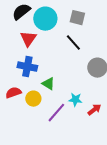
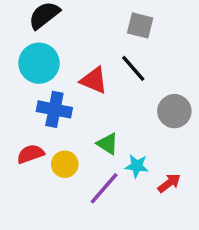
cyan circle: (45, 19) -> (39, 63), moved
red triangle: (28, 39) -> (94, 80), moved, turned -42
green triangle: (48, 84) -> (108, 144), moved

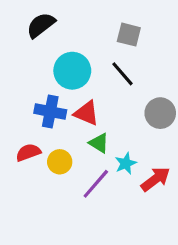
cyan circle: (39, 63) -> (72, 71), moved
red triangle: (94, 80) -> (86, 113), moved
cyan star: (137, 166) -> (126, 163), turned -30
red arrow: (169, 183) -> (156, 179), size x1.4

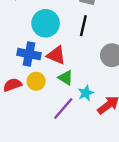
black line: (123, 74) -> (83, 26), turned 54
yellow circle: (60, 162) -> (36, 81), moved

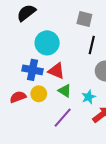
black line: (83, 26) -> (92, 45), moved
cyan star: (86, 93) -> (89, 97), moved

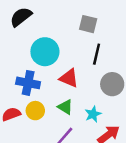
red triangle: (56, 71) -> (69, 78), moved

